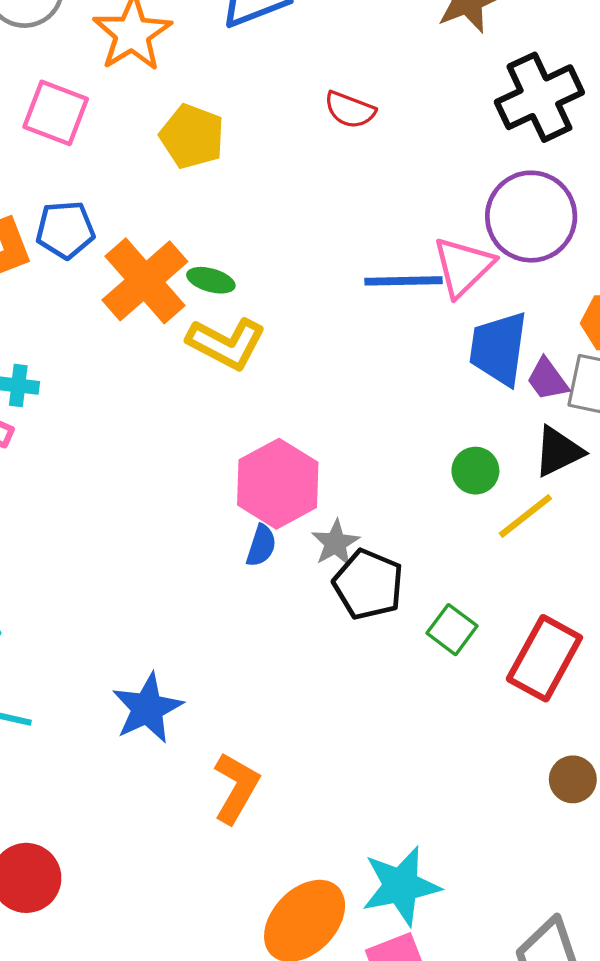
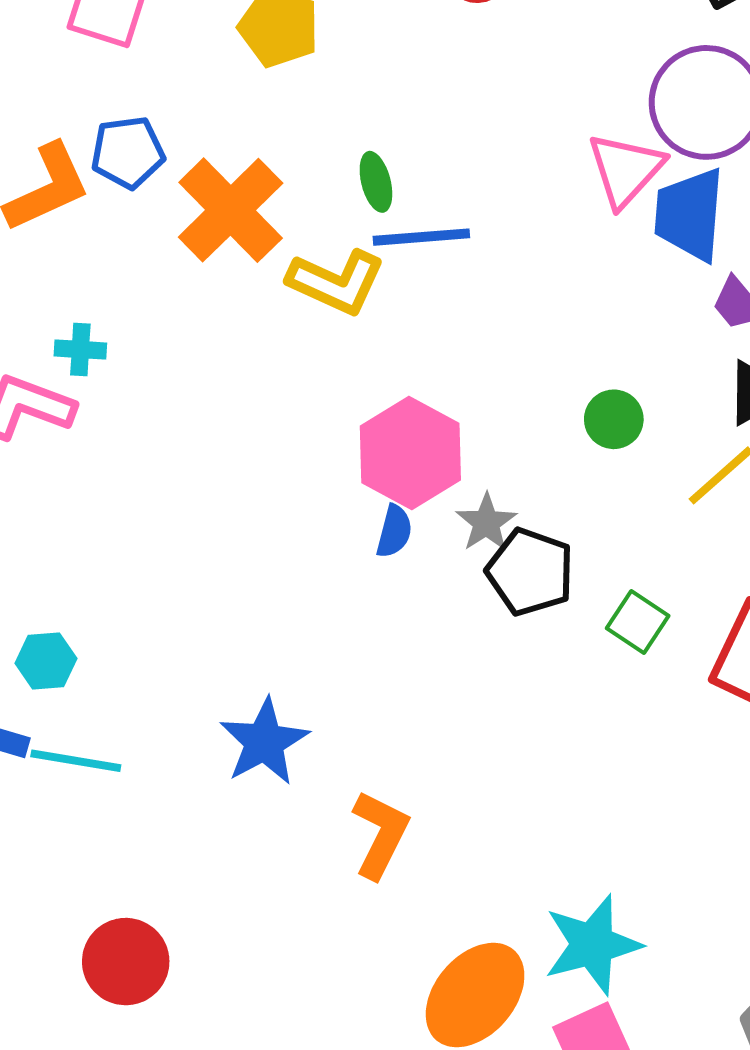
green ellipse: (211, 280) -> (376, 182), moved, turned 63
blue line: (403, 281) -> (421, 237), moved
blue trapezoid: (499, 349) -> (690, 214), moved
green circle: (475, 471) -> (614, 419), moved

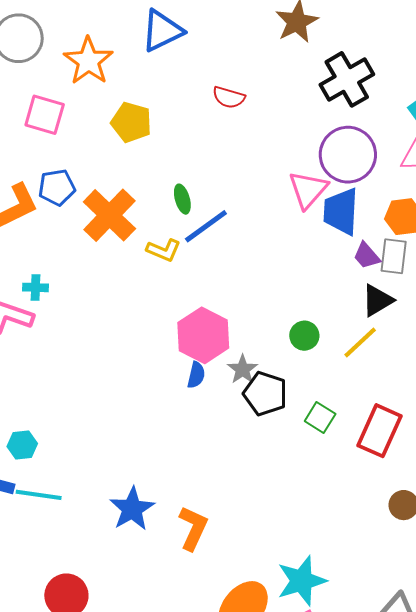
blue line: (421, 237) -> (206, 226), turned -30
yellow L-shape: (336, 282) -> (164, 250), size x0.7
green circle: (614, 419) -> (304, 336), moved
blue star: (264, 742) -> (132, 509), moved

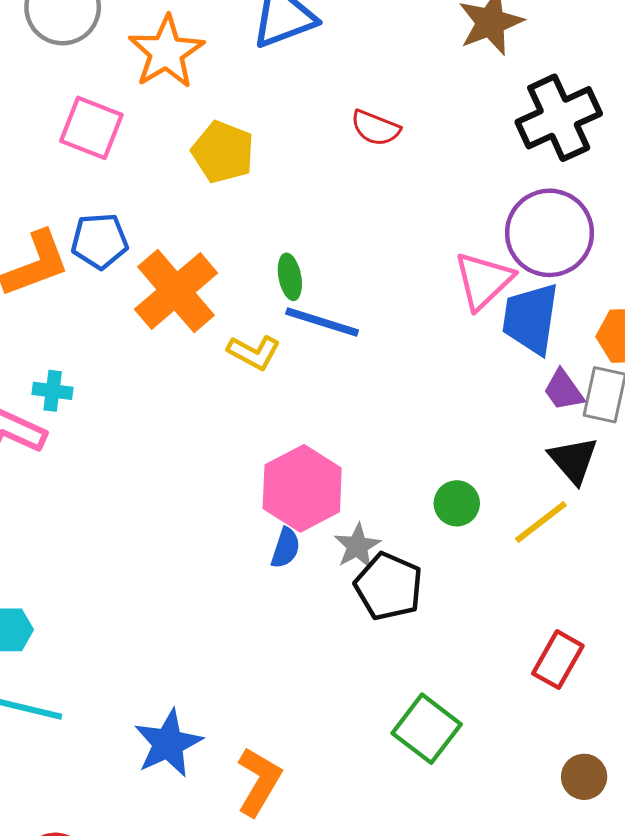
blue line: (206, 226) -> (322, 322), turned 48
black triangle: (377, 300) -> (573, 460), turned -45
green square: (320, 418) -> (427, 729), moved, size x1.4
red rectangle: (379, 431) -> (558, 660), size x0.7

